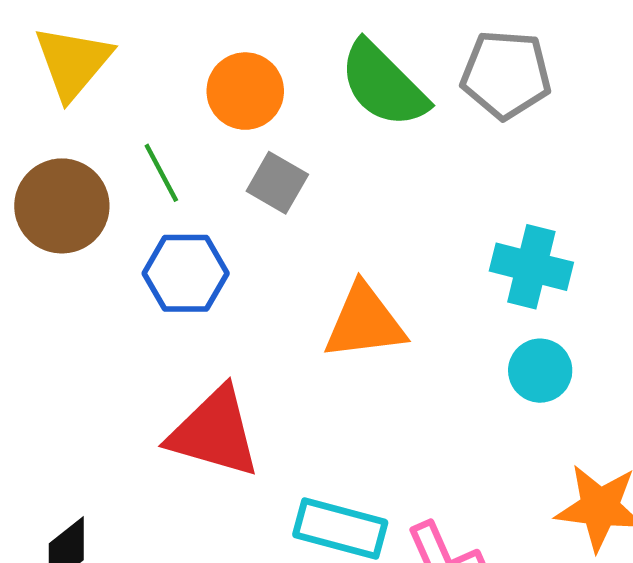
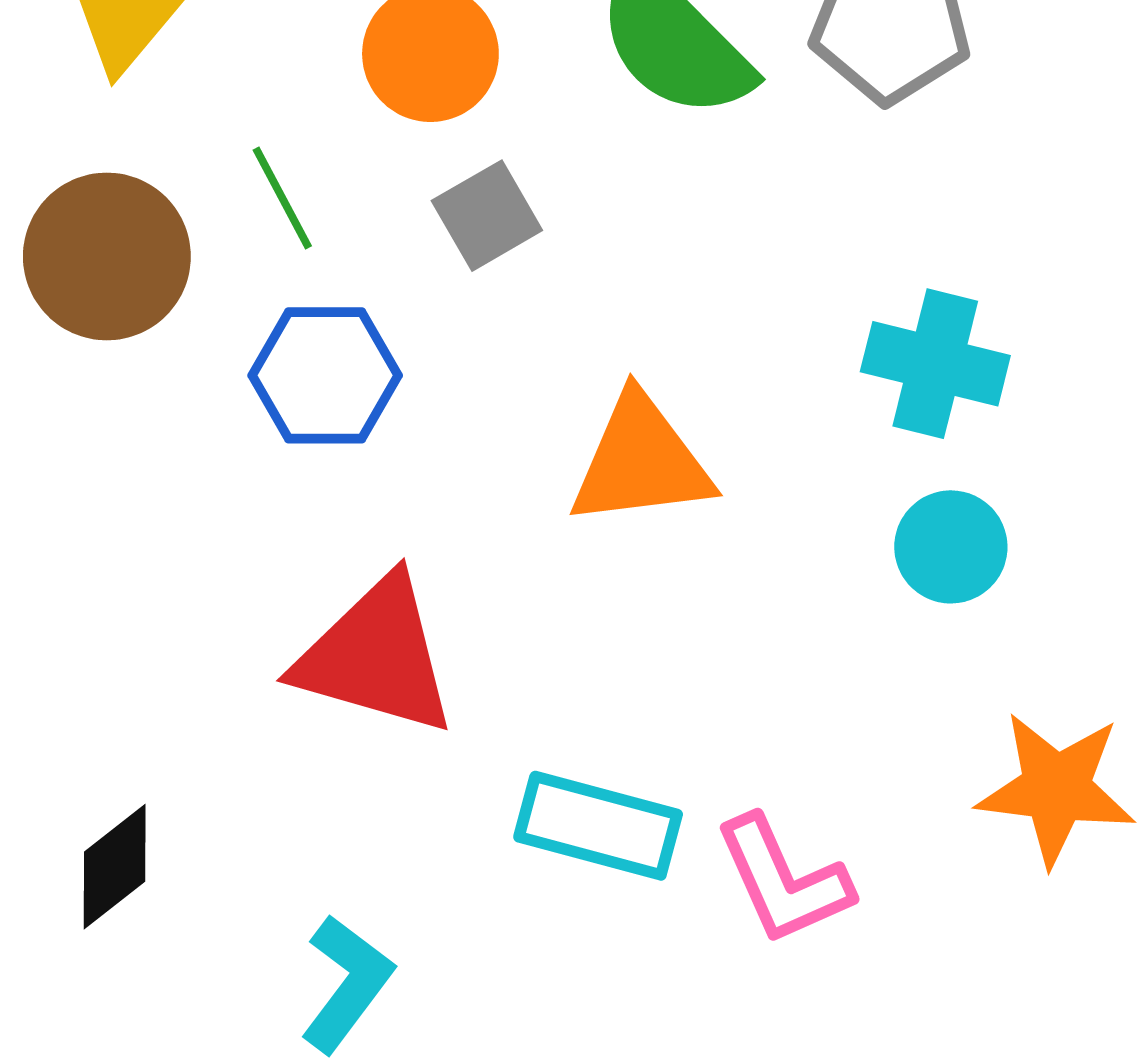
gray square: (277, 183) -> (487, 216), turned 30

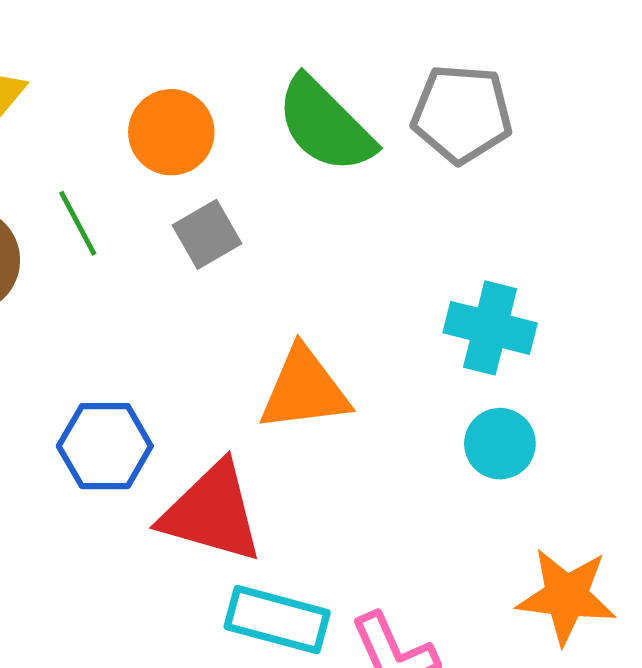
blue hexagon: (325, 375) -> (105, 446), moved
red triangle: (376, 656) -> (212, 513), moved

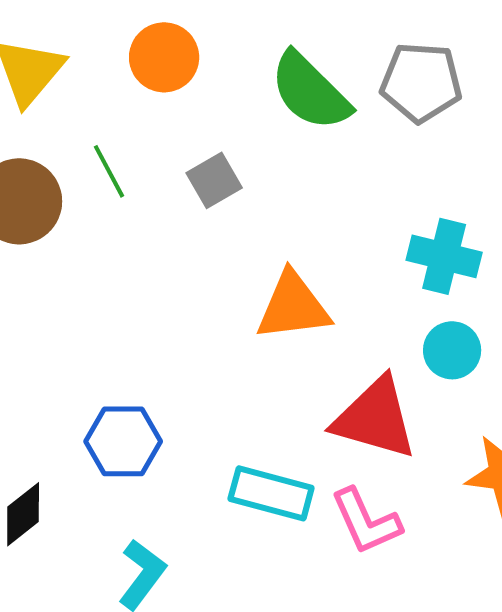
orange circle: (171, 132) -> (164, 57), moved
blue hexagon: (105, 446) -> (123, 441), moved
red triangle: (212, 513) -> (375, 418), moved

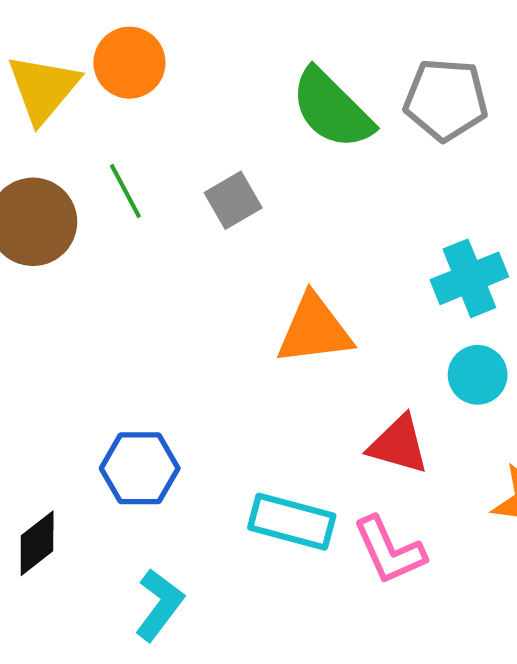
orange circle: (164, 57) -> (129, 63), moved
cyan cross: (444, 256) -> (469, 278), turned -36
red triangle: (375, 418) -> (399, 445), size x0.7

